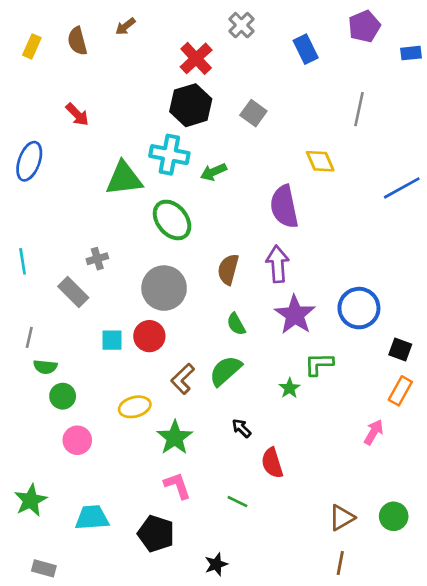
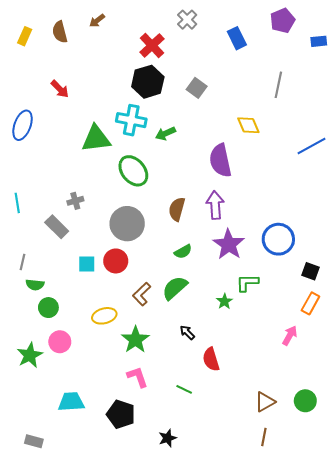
green semicircle: (236, 324) -> (183, 252), turned -90
green star: (31, 500) -> (30, 355), moved

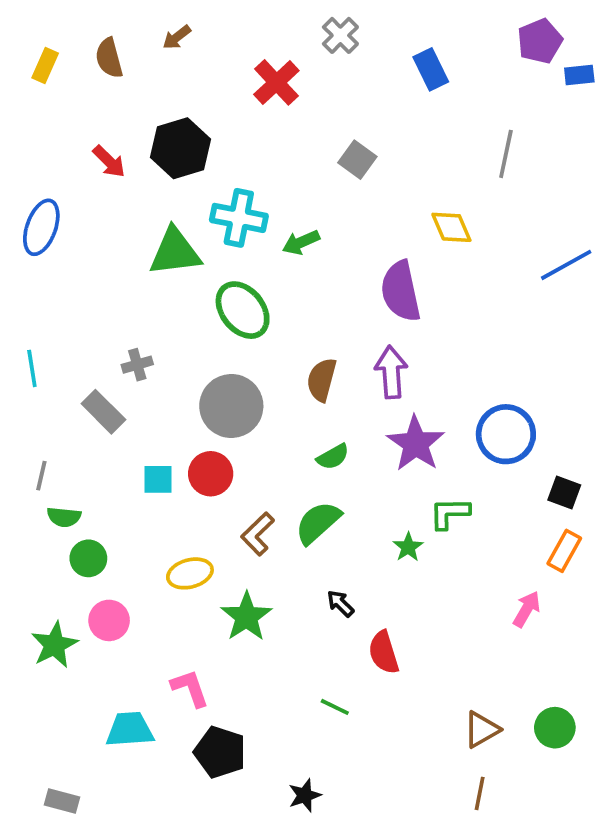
purple pentagon: (283, 21) -> (540, 41), moved
black hexagon: (148, 82) -> (181, 148), moved
pink L-shape: (137, 377) -> (190, 688), moved

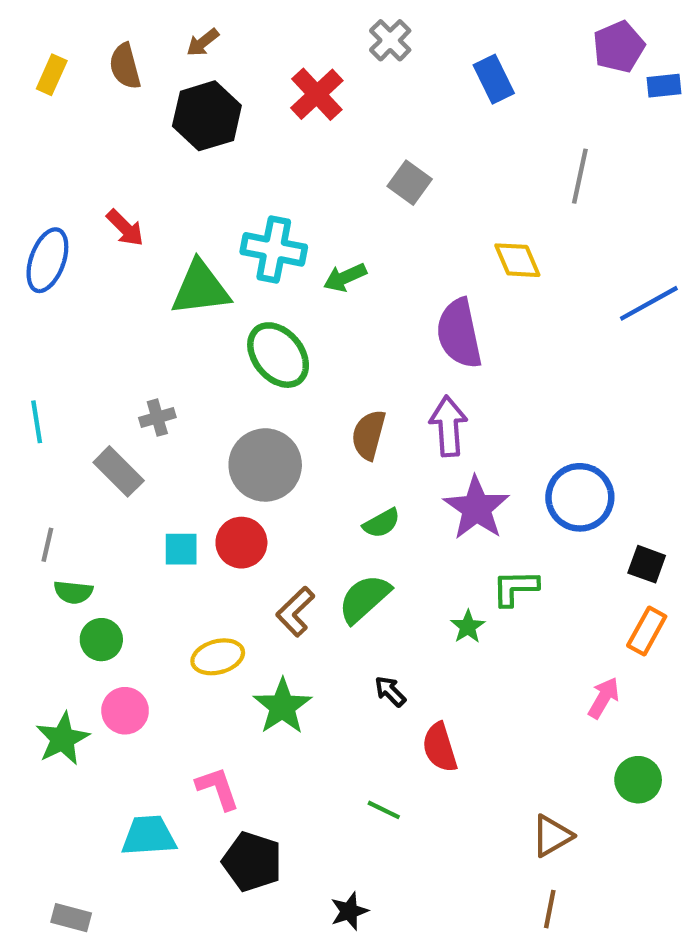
black hexagon: (181, 148) -> (207, 116), moved
red arrow: (109, 161) -> (125, 228), moved
green circle: (555, 728) -> (638, 780), moved

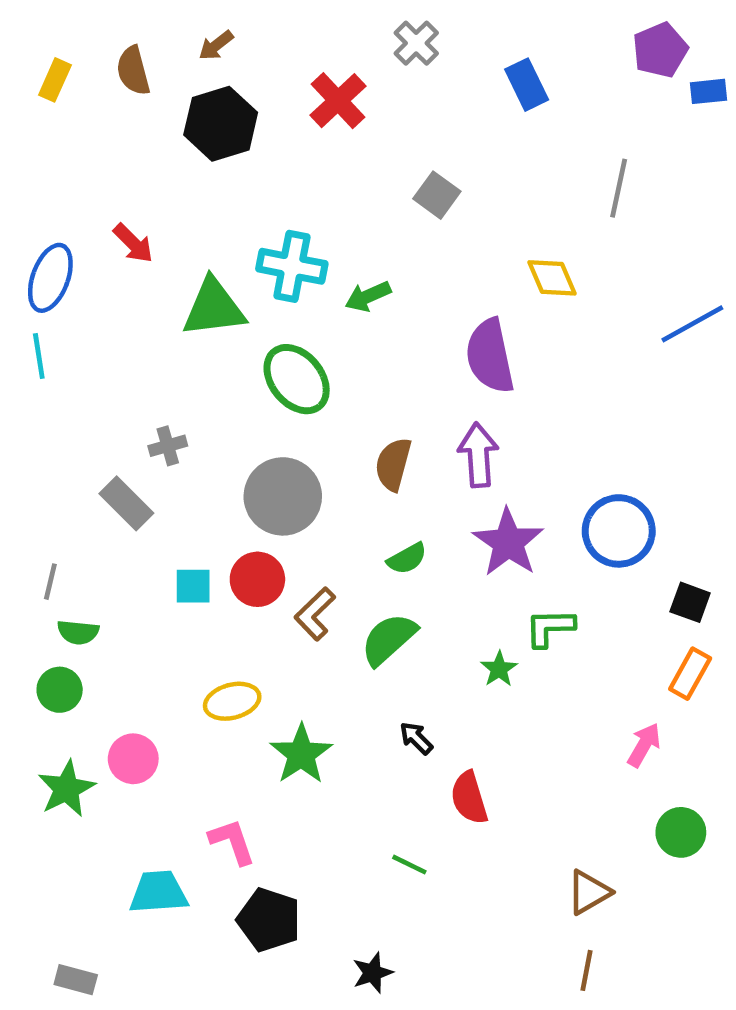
cyan line: (37, 422) -> (39, 356), moved
brown L-shape: (295, 612) -> (315, 614), moved
green circle: (101, 640) -> (60, 690), moved

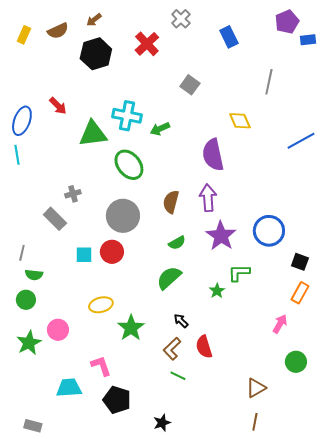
brown semicircle: (133, 71) -> (58, 31), turned -100
brown L-shape: (315, 614) -> (172, 349), moved

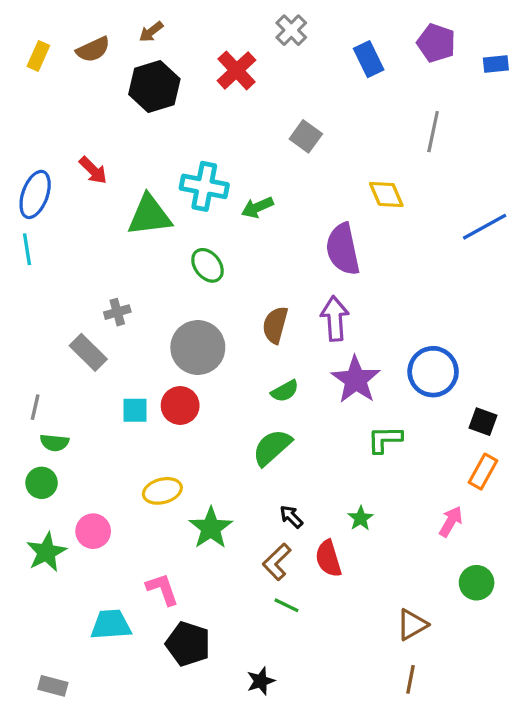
purple pentagon: (287, 22) -> (436, 43), moved, turned -30
green ellipse: (129, 165) -> (207, 265), size x0.7
green star: (217, 291) -> (361, 518), moved

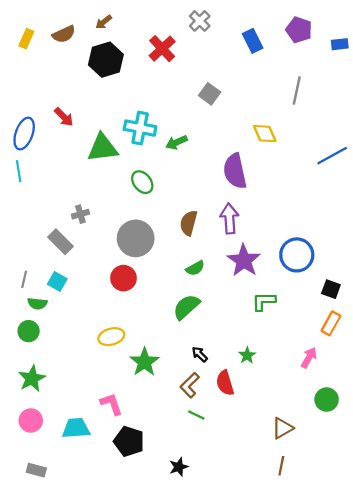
cyan square: (135, 410) -> (57, 281), moved, turned 30
pink circle: (93, 531) -> (31, 421), moved

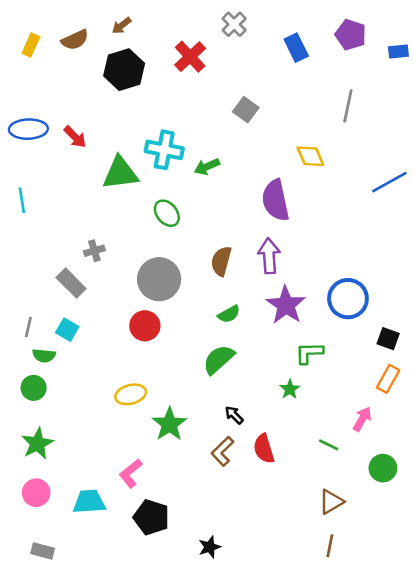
blue ellipse: (24, 134) -> (28, 129), moved, turned 68
green star: (247, 355) -> (290, 389), moved
pink L-shape: (111, 404) -> (131, 473), turned -110
green line: (196, 415) -> (329, 445), moved

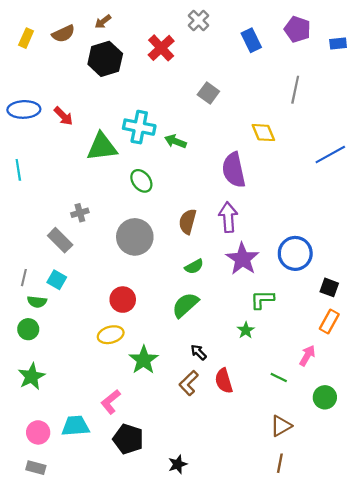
green arrow: (207, 167) -> (175, 141), turned 45
red circle: (145, 326) -> (123, 300), moved
pink circle: (36, 493) -> (38, 432), moved

